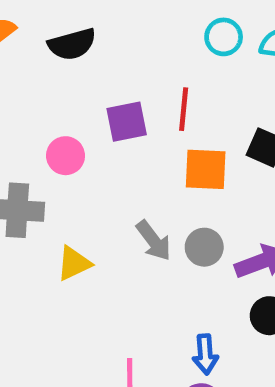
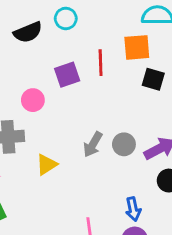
cyan circle: (224, 37) -> (66, 18), moved
orange square: (206, 169) -> (137, 47), moved
gray arrow: (154, 241) -> (93, 144), turned 75

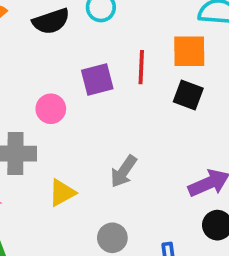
black square: (153, 79) -> (188, 95), moved
gray circle: (124, 144) -> (112, 238), moved

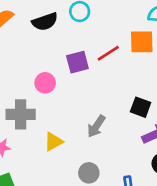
red line: (141, 67) -> (108, 53), turned 55
black square: (188, 95) -> (141, 107), moved

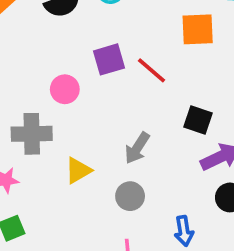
red line: (108, 53) -> (152, 70), moved, turned 75
gray circle: (89, 173) -> (130, 196), moved

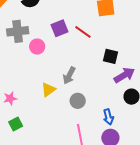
gray cross: (32, 134) -> (18, 31), moved
gray arrow: (137, 148) -> (69, 76), moved

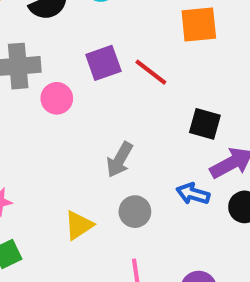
yellow triangle: (48, 90) -> (79, 225), moved
blue arrow: (108, 117) -> (193, 194), moved, turned 119

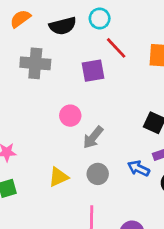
red line: (151, 72) -> (116, 48), moved
pink circle: (57, 98) -> (70, 116), moved

